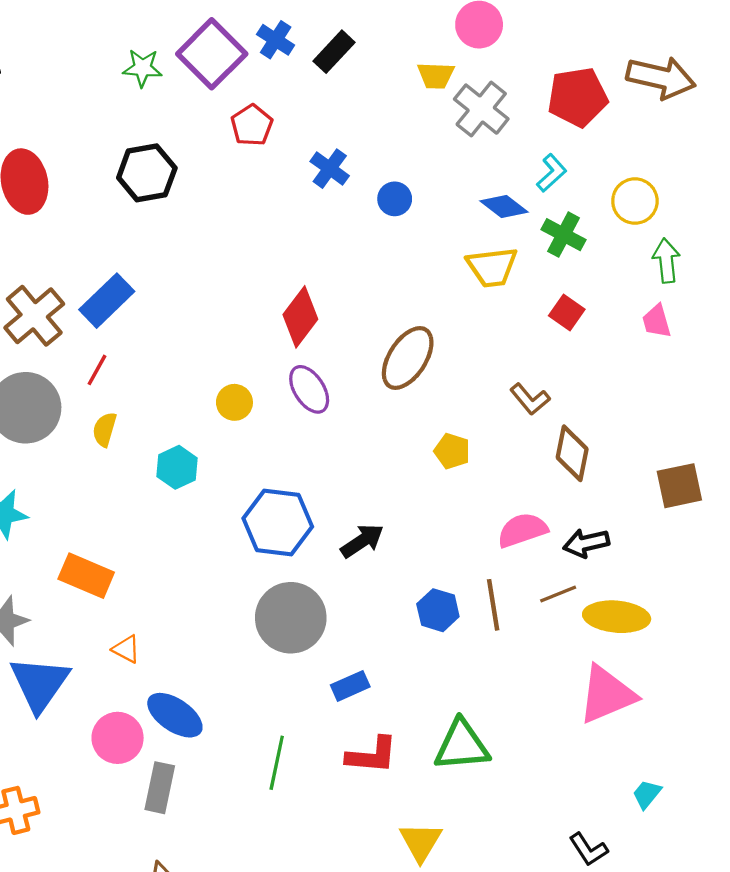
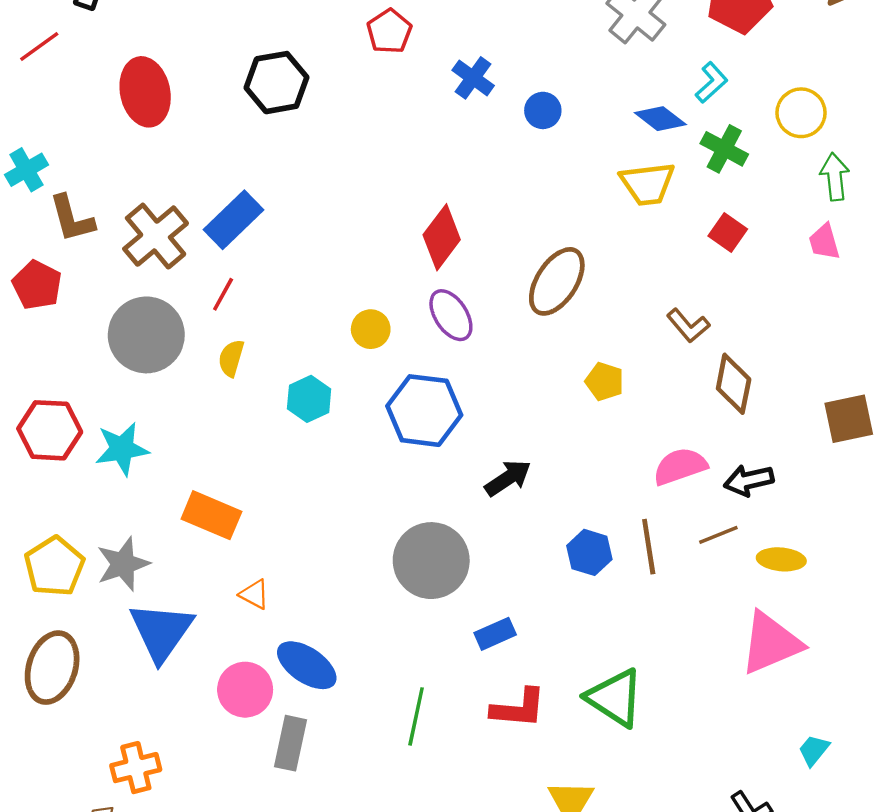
blue hexagon: (278, 523) -> (424, 411), moved
yellow ellipse: (617, 617) -> (781, 559), size x0.7
green triangle: (462, 745) -> (615, 698), turned 38

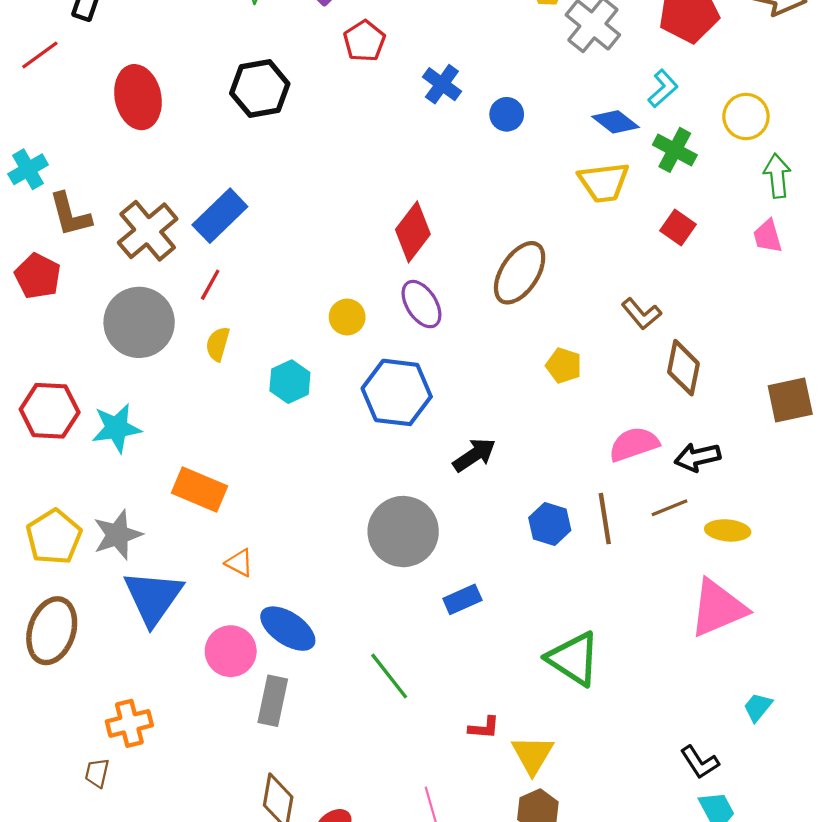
red L-shape: (518, 708) -> (484, 728), moved, size x0.6
green line: (416, 716) -> (389, 676), turned -50

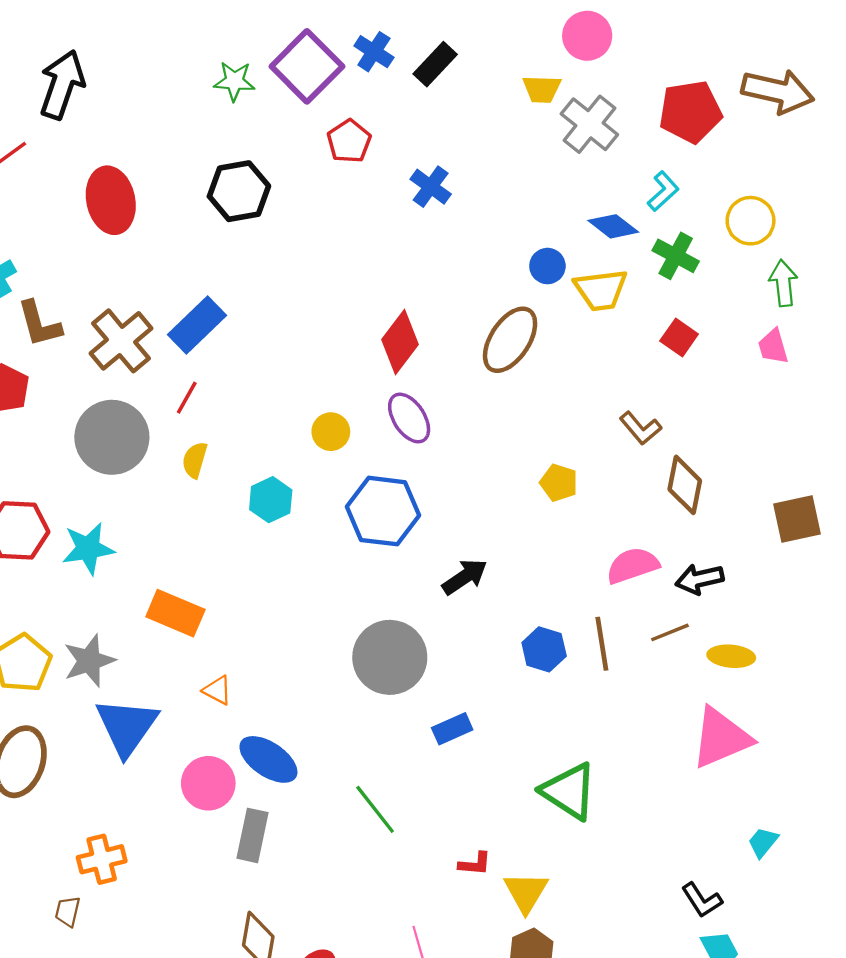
blue circle: (507, 114) -> (547, 266), moved
brown ellipse: (520, 273) -> (510, 340), moved

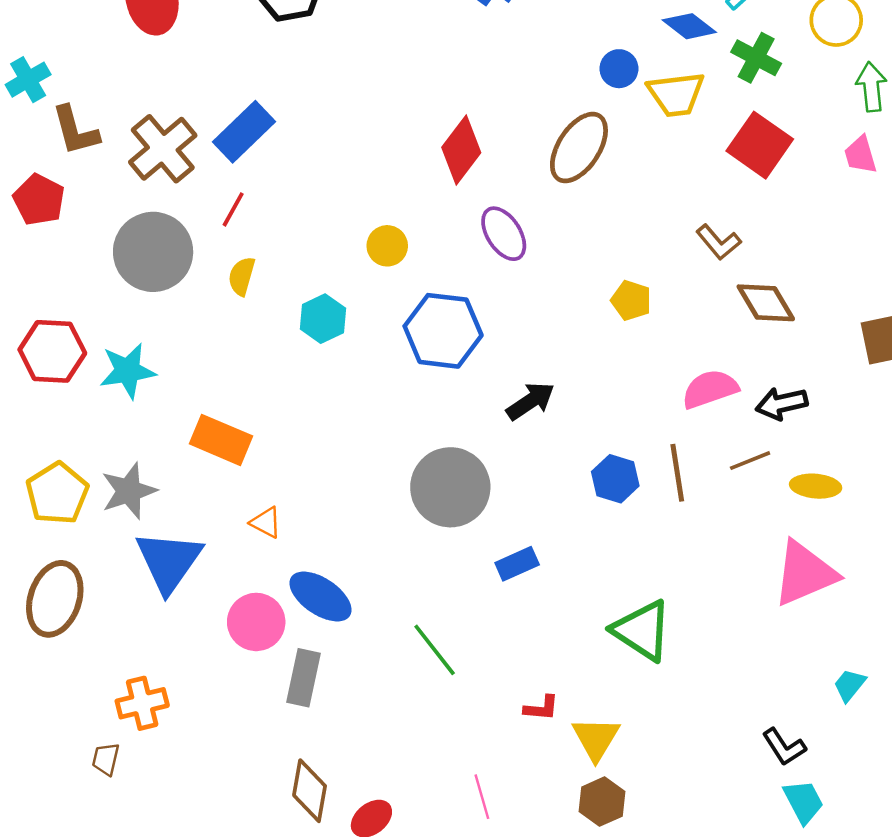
red square: (679, 337) -> (760, 145), size x1.6
purple ellipse: (409, 418) -> (504, 234), moved
brown diamond: (685, 485) -> (766, 303), turned -42

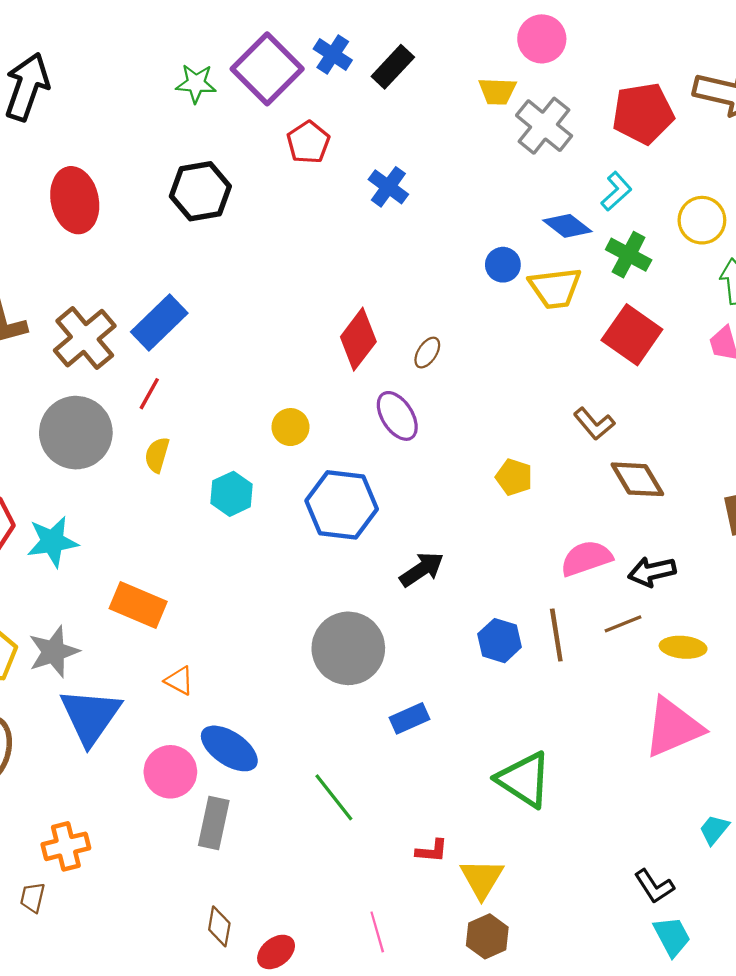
brown ellipse: (579, 148) -> (427, 353), moved, size x0.5
brown diamond: (310, 791) -> (219, 926), size x0.7

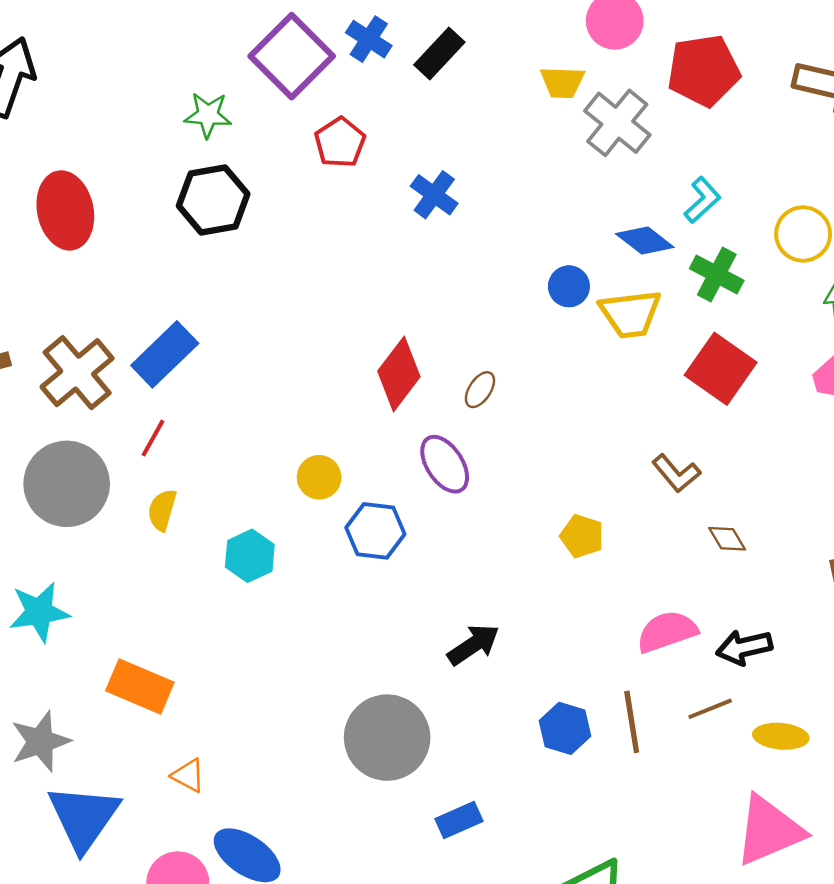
green star: (196, 83) -> (208, 115), moved
red pentagon: (643, 113) -> (704, 70), moved
brown diamond: (637, 479) -> (727, 539), size x0.6
blue hexagon: (342, 505) -> (375, 531), moved, size x0.7

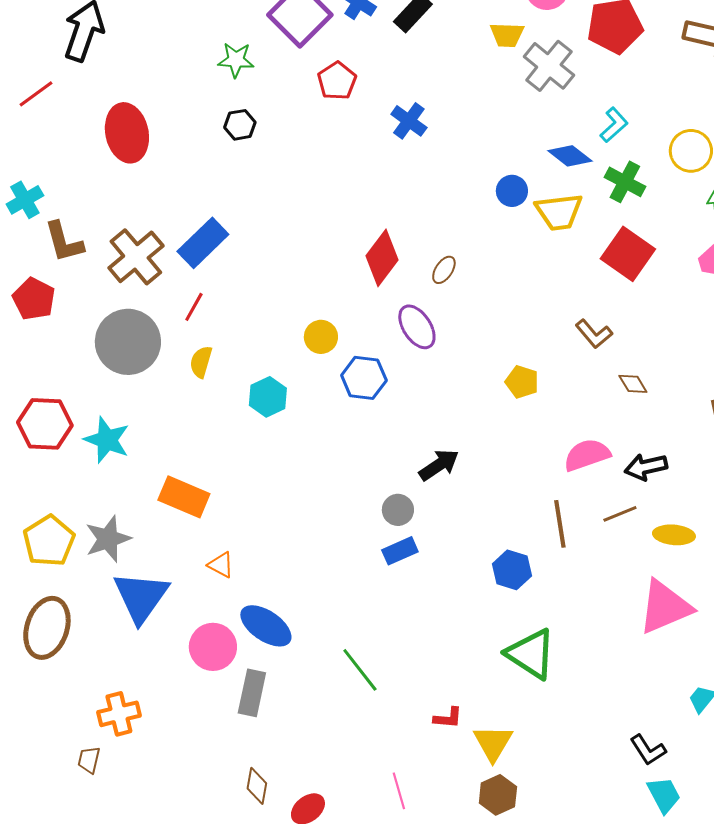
black hexagon: (213, 200) -> (240, 125), size x0.6
cyan star: (39, 612) -> (107, 440), turned 30
blue hexagon: (565, 728) -> (512, 570), moved
gray circle: (387, 738) -> (398, 510), moved, size x0.5
blue rectangle: (459, 820) -> (400, 551), moved

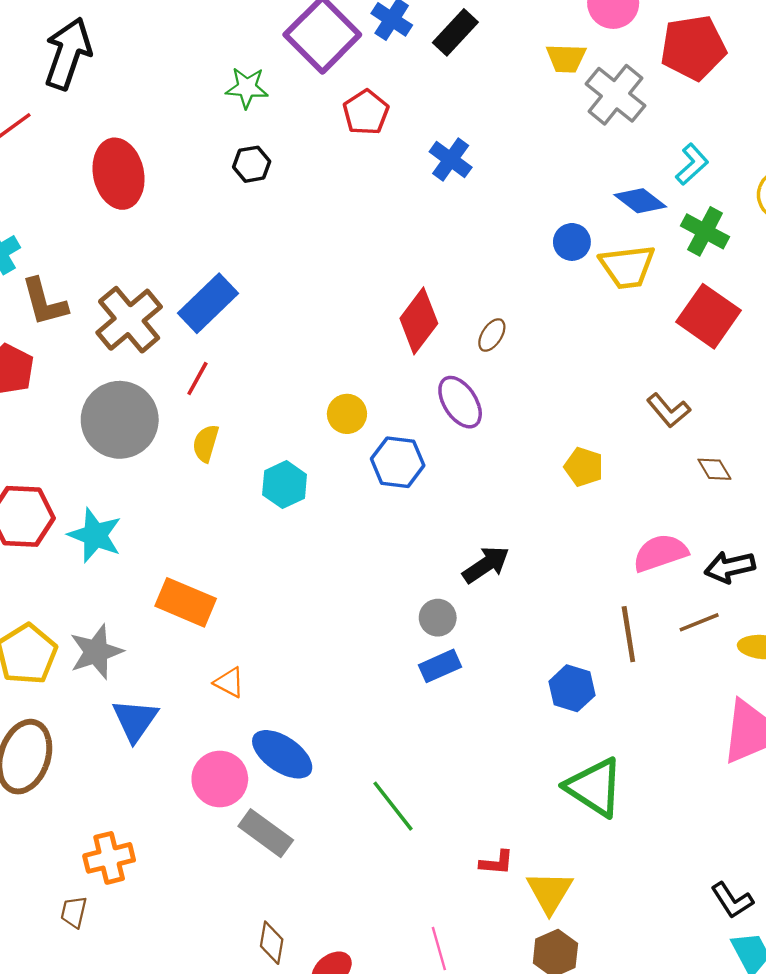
blue triangle: (141, 597) -> (135, 720), size x0.7
gray rectangle: (252, 693) -> (266, 833), turned -66

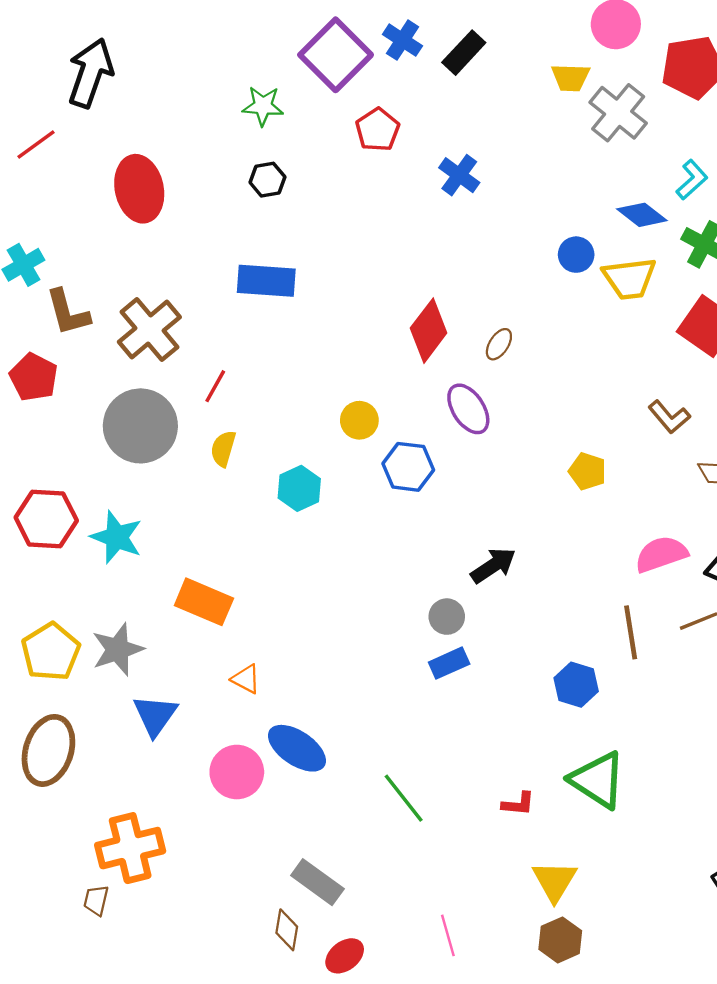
blue rectangle: (208, 303) -> (266, 281), moved, turned 48
gray rectangle: (266, 833) -> (317, 882), moved
orange cross: (109, 858) -> (130, 848), size x1.4
red L-shape: (497, 863) -> (518, 804), moved

